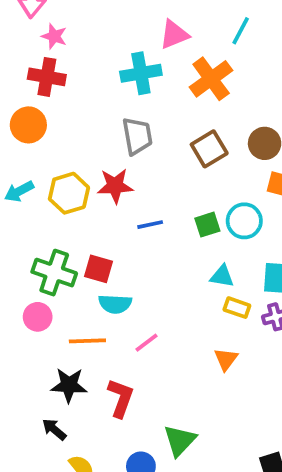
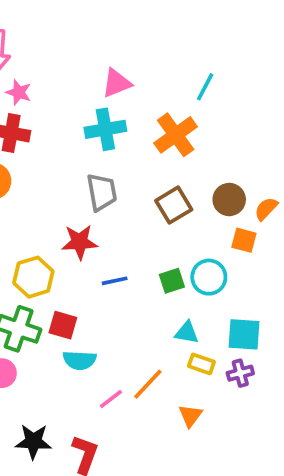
pink triangle: (174, 34) -> (116, 83), moved
yellow hexagon: (69, 193) -> (33, 277), moved
orange line: (87, 341) -> (148, 384), moved, turned -45

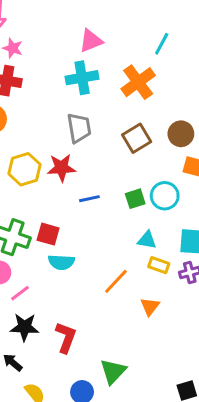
yellow hexagon: (33, 277) -> (24, 169), moved
pink line: (111, 399) -> (20, 293), moved

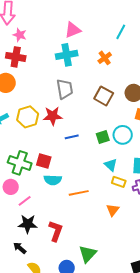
orange cross: (138, 82) -> (105, 58), size x0.6
brown square: (137, 138) -> (104, 96), turned -30
cyan triangle: (147, 240) -> (111, 165), turned 32
orange line: (116, 281) -> (79, 193), moved, turned 36

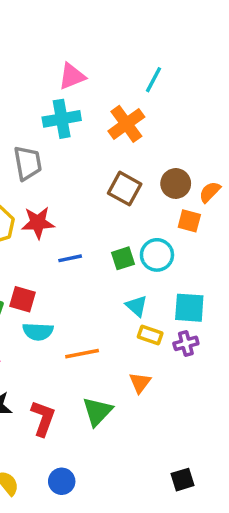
orange cross: (105, 58) -> (126, 124), size x1.5
gray trapezoid: (65, 89) -> (28, 163), moved
green triangle: (88, 254) -> (97, 411), moved

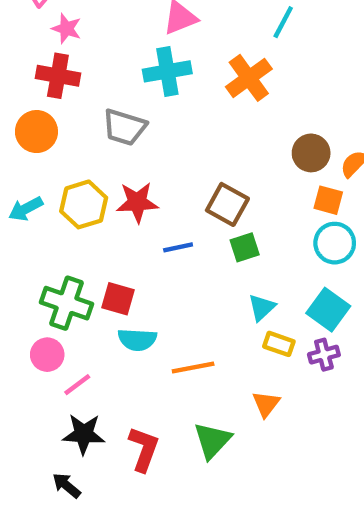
gray trapezoid: (28, 163) -> (124, 127), turned 117
brown square: (125, 189) -> (227, 204), moved
cyan circle: (157, 255) -> (335, 243), moved
cyan triangle: (137, 306) -> (262, 307), turned 35
cyan square: (189, 308) -> (328, 310), turned 32

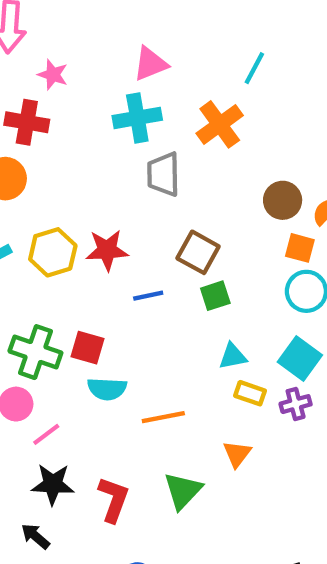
pink star: (67, 29) -> (53, 75), moved
gray trapezoid: (124, 127) -> (163, 174), moved, turned 72
cyan triangle: (262, 307) -> (233, 356), turned 32

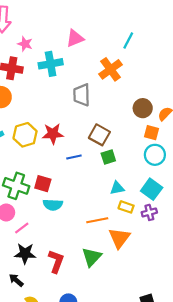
cyan cross: (137, 118) -> (51, 64), moved
orange line: (163, 417) -> (97, 220), moved
orange triangle: (237, 454) -> (119, 238), size x1.5

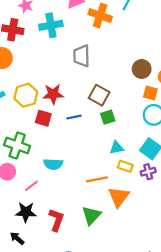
orange cross: (111, 69) -> (100, 15), moved, turned -35
red square: (43, 184) -> (43, 118), moved
pink line: (22, 228) -> (31, 186), moved

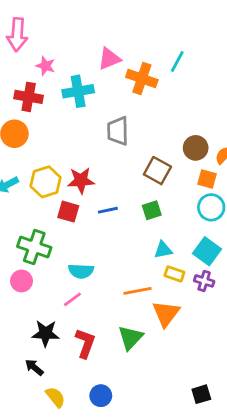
brown square: (99, 95) -> (157, 171), moved
purple cross: (148, 172) -> (204, 281), turned 32
pink line: (31, 186) -> (72, 299), moved

